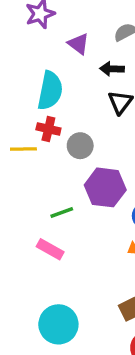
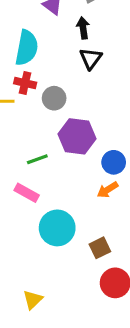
black arrow: (112, 69) -> (83, 28), turned 80
cyan circle: (58, 324) -> (57, 228), moved

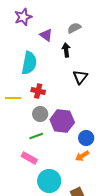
black triangle: (91, 58) -> (80, 77), moved
red cross: (25, 83) -> (38, 91), moved
gray circle: (54, 98) -> (40, 114), moved

